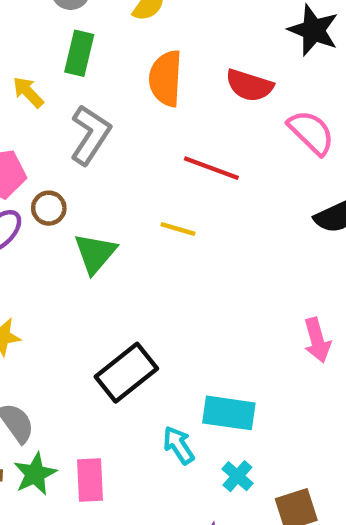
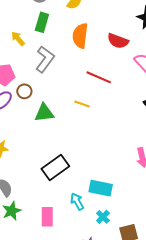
green triangle: (95, 253) -> (44, 113), turned 40
pink rectangle: (90, 480) -> (47, 217), moved

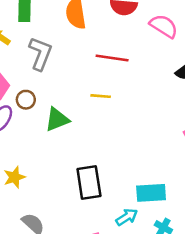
black rectangle: (55, 167) -> (89, 183), turned -48
cyan arrow: (77, 201) -> (127, 217), turned 102

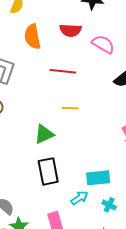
yellow line: (101, 96) -> (70, 108), moved
green triangle: (57, 119) -> (44, 134), moved

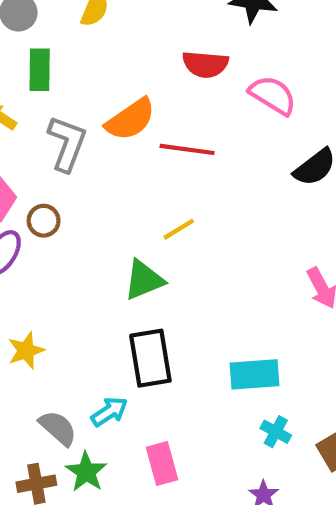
orange semicircle: (33, 37) -> (130, 119), moved, turned -115
yellow line: (70, 108) -> (179, 229), moved, turned -35
cyan arrow: (79, 198) -> (109, 412), moved

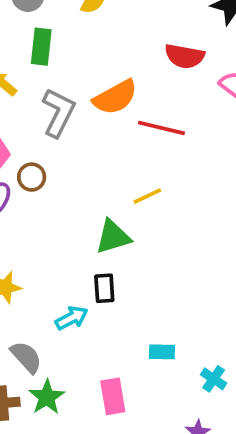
black rectangle: (150, 358) -> (104, 288), moved, size x0.6
cyan rectangle: (254, 374) -> (162, 352), moved, size x0.6
cyan arrow: (109, 412) -> (72, 318), moved

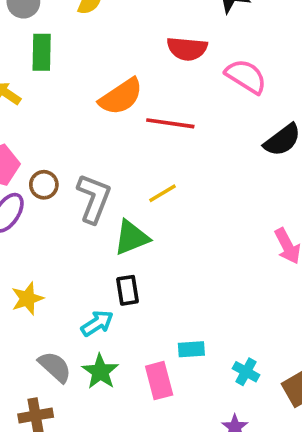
gray L-shape: (58, 113) -> (94, 198), moved
pink rectangle: (113, 396) -> (159, 381), moved
green star: (47, 397) -> (100, 372), moved

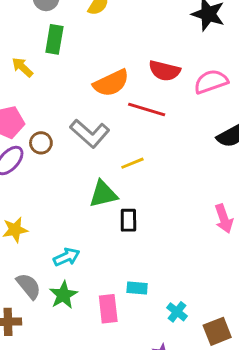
red semicircle: (187, 49) -> (165, 71), moved
pink semicircle: (246, 76) -> (211, 82), turned -60
gray L-shape: (94, 198) -> (90, 133), moved, turned 102
black rectangle: (127, 290) -> (128, 220), moved

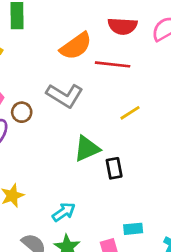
yellow line: (132, 163) -> (130, 113), moved

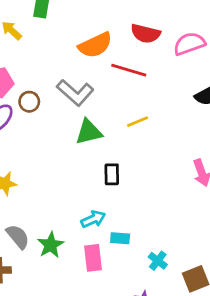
green triangle: (87, 149) -> (89, 132), moved
cyan arrow: (64, 212) -> (93, 219), moved

